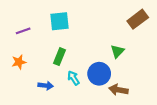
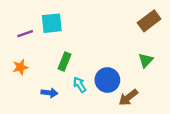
cyan square: (60, 21) -> (52, 23), moved
green triangle: (117, 51) -> (146, 60), moved
brown arrow: (118, 90) -> (128, 97), turned -48

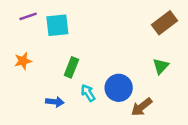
purple line: (25, 34) -> (28, 16), moved
orange star: (20, 67) -> (23, 61), moved

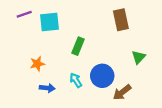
brown rectangle: (165, 23) -> (121, 20), moved, turned -65
orange star: (23, 61) -> (37, 64), moved
green rectangle: (71, 67) -> (78, 46), moved

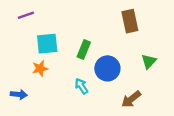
cyan square: (49, 22) -> (47, 44), moved
blue circle: (102, 76) -> (107, 68), moved
blue arrow: (47, 88) -> (19, 94), moved

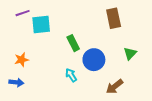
cyan square: (47, 44) -> (41, 24), moved
green rectangle: (84, 50) -> (73, 43), turned -49
orange star: (40, 68) -> (22, 60), moved

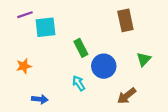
blue arrow: (16, 82) -> (40, 99), moved

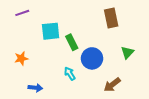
cyan square: (46, 27) -> (51, 31), moved

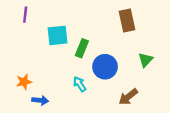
purple line: (22, 13) -> (25, 15), turned -64
green rectangle: (72, 42) -> (82, 48), turned 49
orange star: (21, 58) -> (24, 82), moved

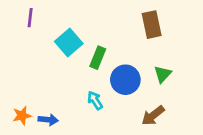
cyan square: (58, 35) -> (69, 42), turned -35
green triangle: (146, 60) -> (163, 74), moved
orange star: (24, 82) -> (22, 116), moved

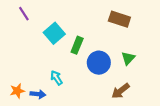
purple line: (30, 18) -> (24, 14), turned -40
brown rectangle: (152, 25) -> (119, 19), turned -60
cyan arrow: (95, 100) -> (56, 78), moved

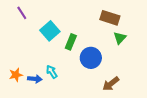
green triangle: (128, 58) -> (120, 38), moved
orange star: (17, 91) -> (16, 75), moved
blue arrow: (38, 94) -> (35, 79), moved

